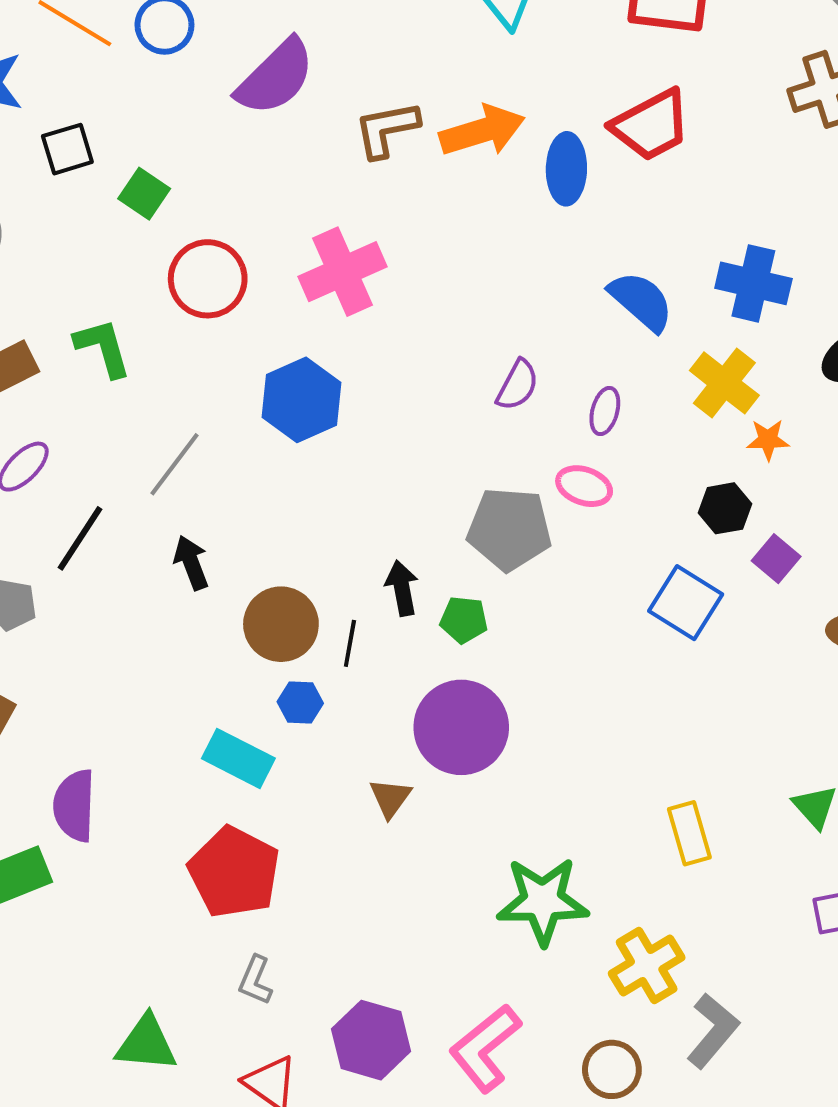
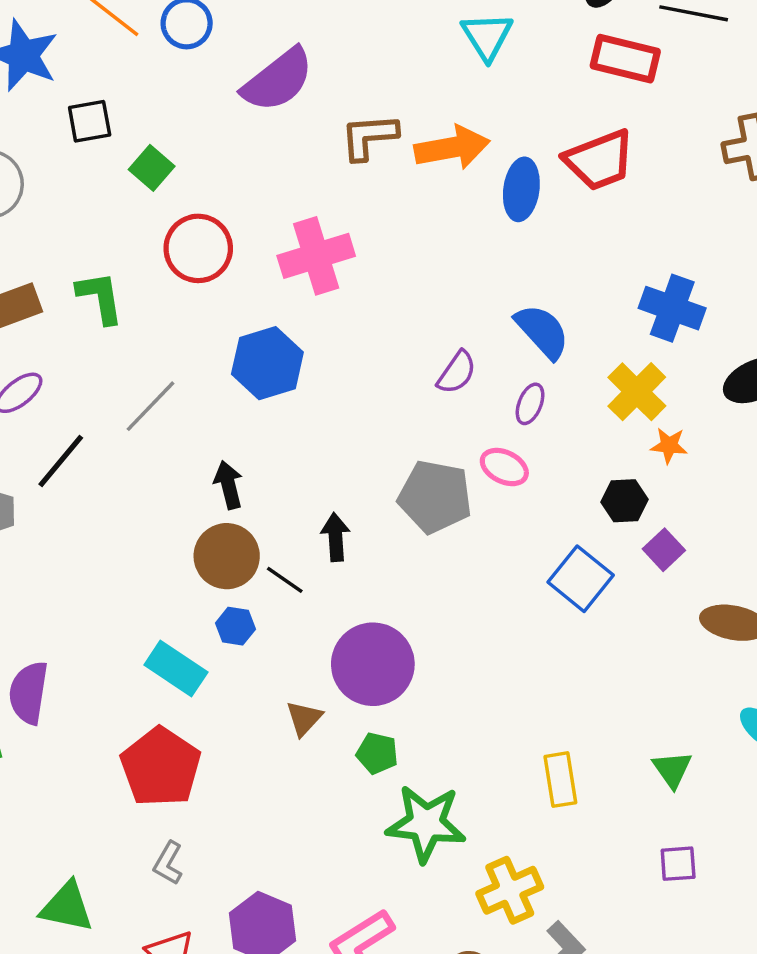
blue semicircle: (641, 301) -> (542, 331), moved
black arrow: (191, 563) -> (228, 485), moved
green pentagon: (464, 620) -> (377, 753), moved
black line: (350, 643) -> (285, 580), turned -72

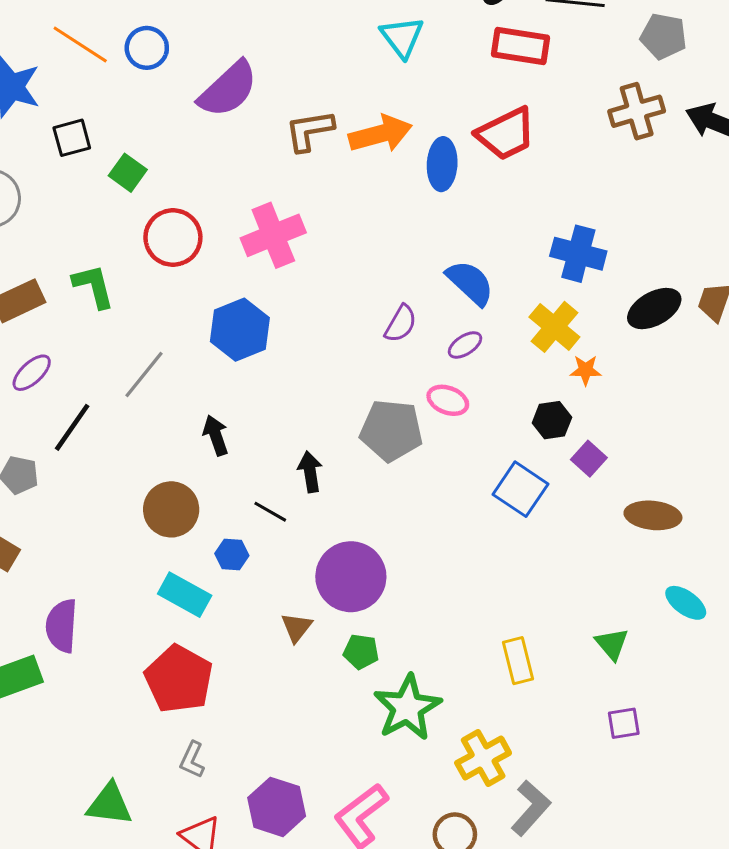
purple ellipse: (530, 404) -> (465, 345), turned 40
brown circle: (227, 556) -> (171, 509), moved
green star: (426, 823) -> (407, 708), turned -30

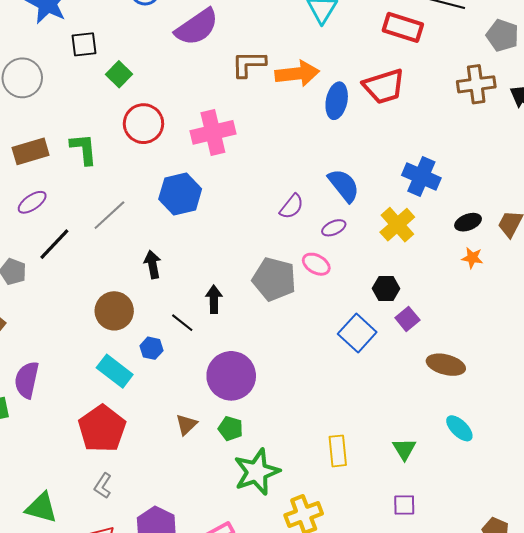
black ellipse: (654, 309) -> (468, 222), size x0.7
orange star: (586, 370) -> (472, 258), moved
brown triangle: (297, 627) -> (186, 425), moved

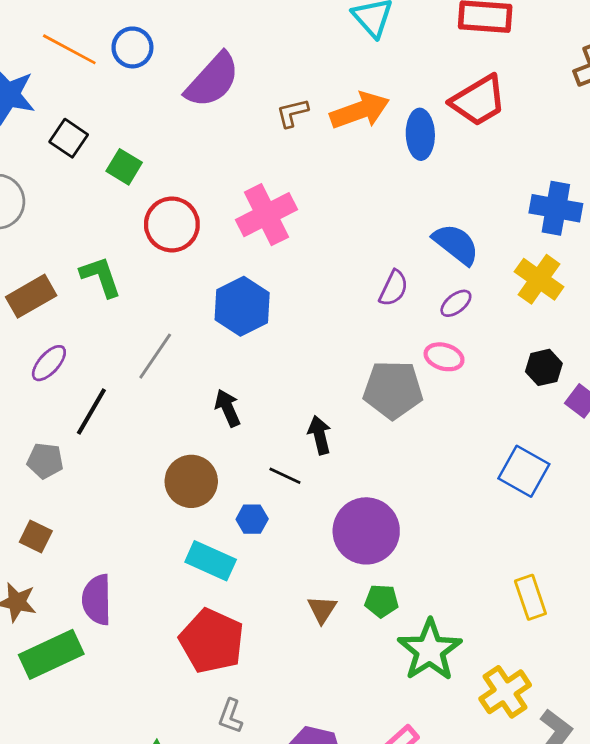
black square: (84, 44) -> (69, 138), turned -36
brown L-shape: (249, 64) -> (292, 113), size x0.7
blue square: (357, 333) -> (524, 471), moved

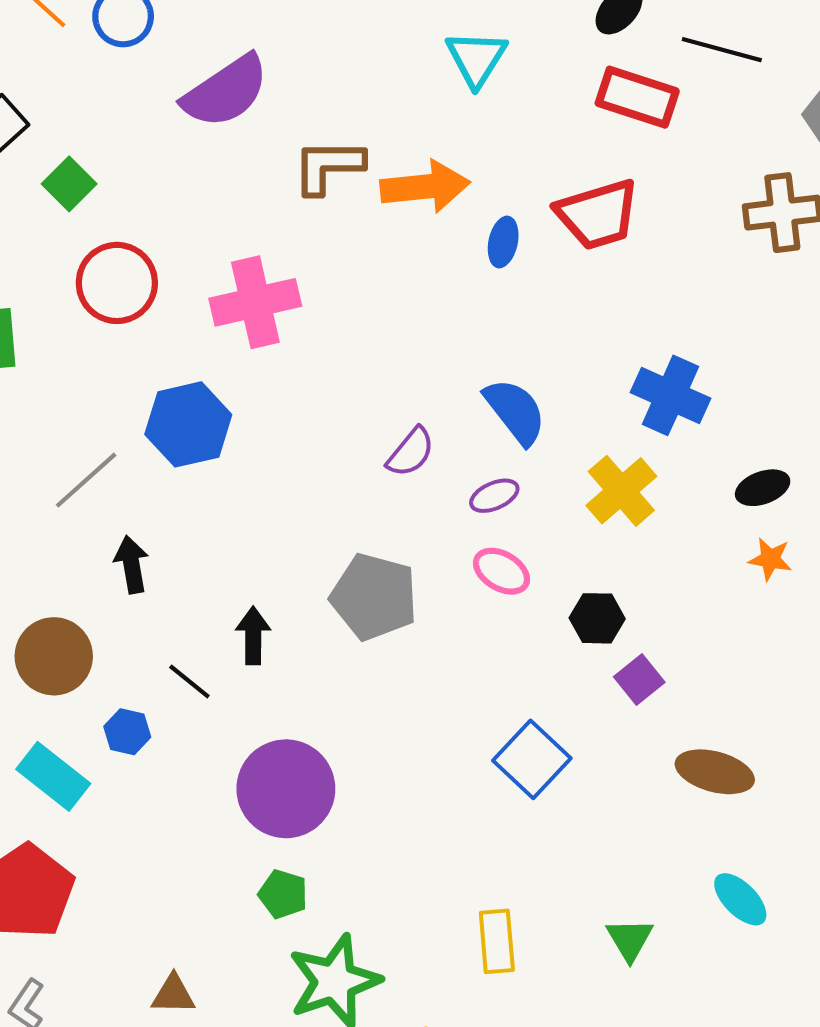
brown L-shape: (292, 113) -> (328, 166), size x1.5
blue ellipse: (420, 134) -> (503, 242), size x0.7
gray line: (155, 356) -> (86, 480), moved
pink ellipse: (444, 357) -> (501, 571), moved
brown triangle: (322, 609) -> (173, 994), moved, turned 44

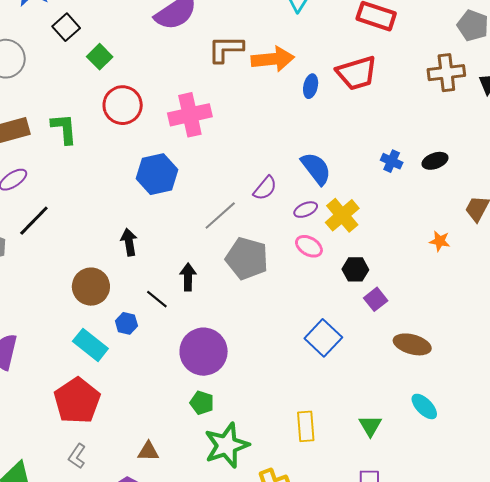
blue cross: (670, 395) -> (392, 161), size x0.6
gray line: (86, 480) -> (220, 216), moved
black ellipse: (763, 488) -> (435, 161), moved
yellow cross: (621, 491) -> (342, 215), moved

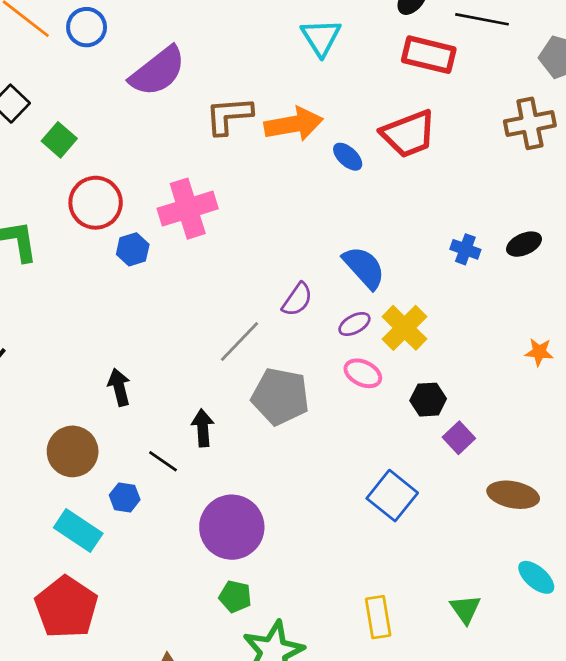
blue ellipse: (311, 86) -> (348, 157), turned -55
blue hexagon: (157, 174) -> (133, 249), moved, size x0.6

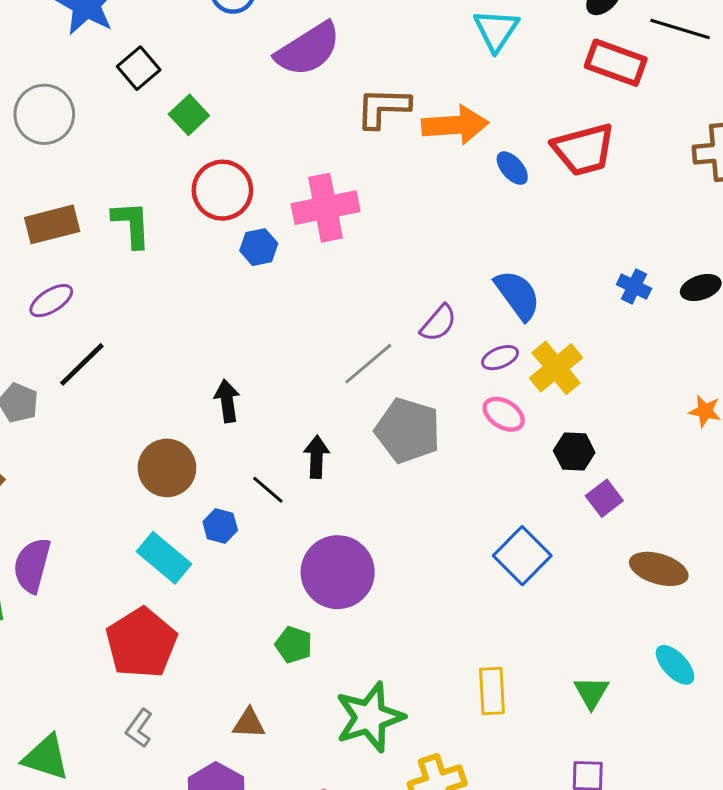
green pentagon: (235, 597) -> (294, 645), moved

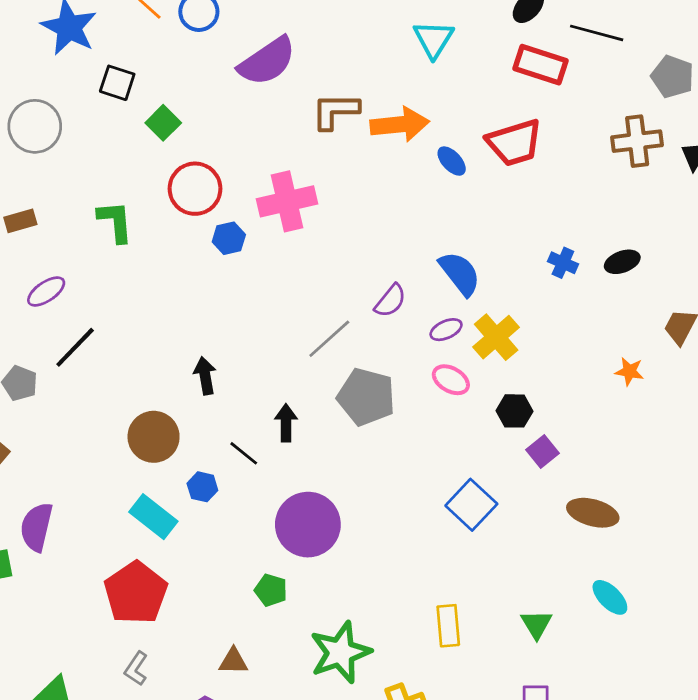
black square: (139, 68) -> (117, 83), turned -30
brown rectangle: (52, 224) -> (20, 221), moved, size x0.7

